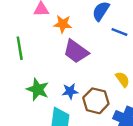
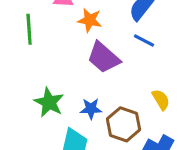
blue line: (119, 32) -> (144, 41), moved
green line: (20, 48) -> (29, 29), moved

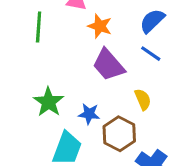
yellow semicircle: (161, 100) -> (143, 99), moved

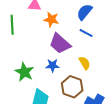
blue star: (89, 114) -> (53, 65), moved

